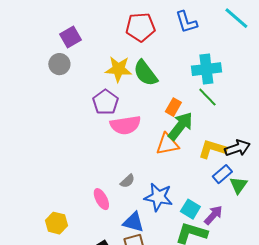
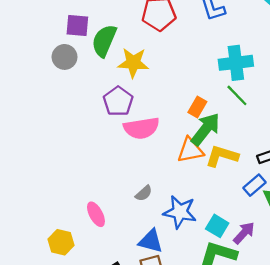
purple square: (70, 37) -> (77, 26), turned 35
green semicircle: (145, 73) -> (104, 41), moved, turned 60
yellow L-shape: (212, 149) -> (222, 156), moved
pink ellipse: (101, 199) -> (96, 214), moved

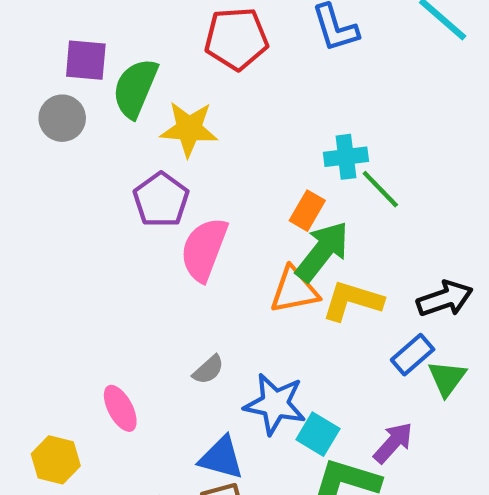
cyan cross: (236, 63) -> (346, 157), moved, size x0.7
pink semicircle: (141, 128) -> (204, 249), turned 120
cyan square: (217, 226) -> (318, 434), moved

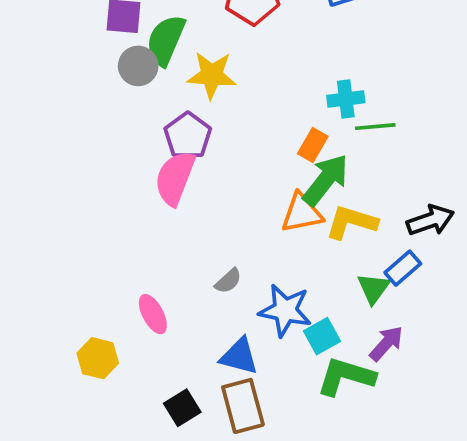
gray circle: (62, 118) -> (138, 66), moved
green line: (380, 189) -> (375, 127), turned -51
pink semicircle: (204, 249) -> (175, 178), moved
green triangle: (447, 378) -> (373, 288), moved
cyan square: (318, 434) -> (322, 336), turned 30

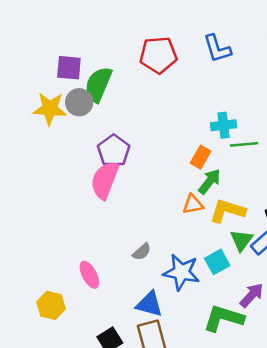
yellow star: (212, 75) -> (50, 109), moved
green arrow: (326, 180) -> (209, 181), size x0.7
orange triangle: (302, 213) -> (193, 204), size x0.7
green triangle: (373, 288) -> (241, 240), moved
cyan square: (322, 336) -> (217, 262), moved

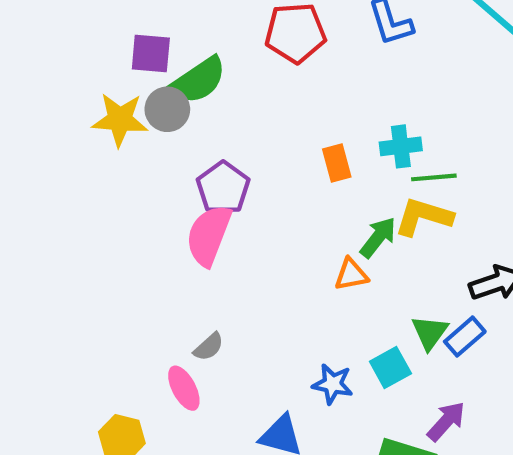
green semicircle: (98, 84) -> (198, 80), turned -147
orange rectangle: (201, 157) -> (337, 163), moved, turned -45
yellow L-shape: (227, 211) -> (423, 217), moved
gray semicircle: (142, 252) -> (209, 347), moved
blue star: (181, 272) -> (333, 384), size x0.7

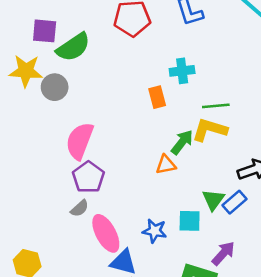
gray circle: (167, 109) -> (55, 87), moved
cyan cross: (401, 146) -> (182, 71), moved
purple pentagon: (223, 188) -> (88, 177), moved
cyan square: (390, 367) -> (190, 221), turned 30
pink ellipse: (184, 388) -> (106, 233), moved, size x1.4

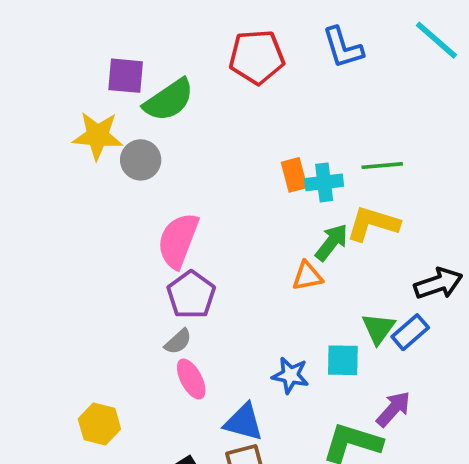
cyan cross: (182, 71) -> (324, 182), moved
green line: (216, 106) -> (382, 166), moved
pink ellipse: (106, 233) -> (191, 379), moved, size x0.7

